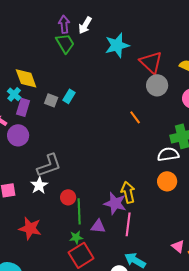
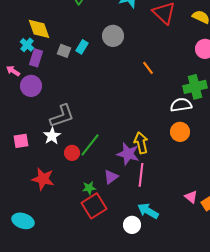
gray circle: (157, 85) -> (113, 36), moved
red circle: (68, 197) -> (72, 153), moved
green line: (79, 211) -> (90, 145), moved, turned 40
purple triangle: (98, 226) -> (111, 177), turned -42

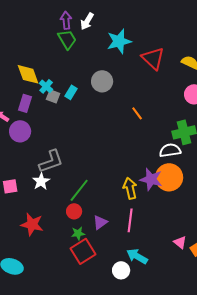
cyan cross: (27, 45) -> (46, 86), moved
orange circle: (180, 132) -> (169, 177), size x1.4
red circle: (72, 153) -> (74, 211), moved
purple star: (128, 154) -> (151, 179), moved

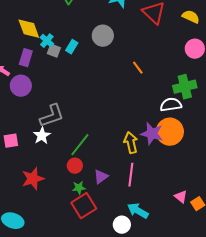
red star: (32, 224) -> (33, 179), turned -30

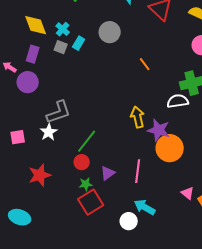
cyan cross: (47, 41) -> (63, 29), moved
orange circle: (170, 132) -> (170, 148), moved
yellow arrow: (131, 143) -> (138, 117), moved

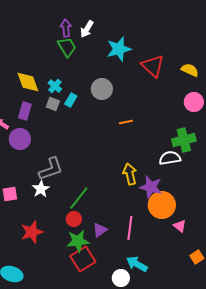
orange line: (145, 64) -> (126, 122), moved, turned -64
green star: (86, 184) -> (78, 241), size x1.6
pink triangle: (188, 193) -> (180, 226), moved

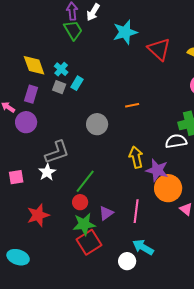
gray circle: (102, 89) -> (97, 124), moved

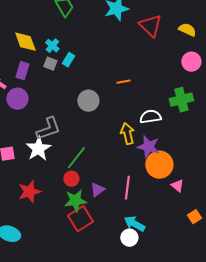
white semicircle: (176, 141) -> (150, 117), moved
white star: (47, 172) -> (38, 149), size x1.4
white circle: (127, 261) -> (129, 238), moved

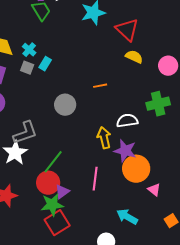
yellow semicircle: (187, 30) -> (134, 57), moved
red circle: (71, 179) -> (48, 183), size x1.5
pink line: (127, 188) -> (95, 179), moved
purple triangle: (97, 190) -> (62, 192), moved
cyan arrow: (134, 224) -> (127, 217), moved

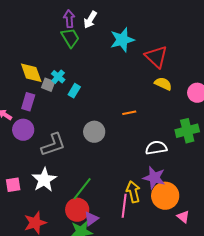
gray square: (27, 68) -> (48, 85), moved
gray L-shape: (25, 133) -> (53, 145), moved
yellow arrow: (104, 138) -> (133, 192), moved

